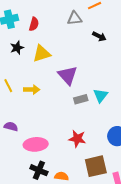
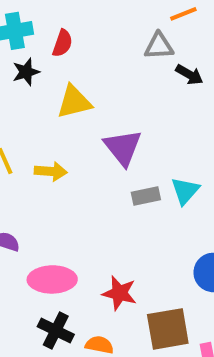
gray triangle: (75, 18) -> (159, 46), moved
black star: (17, 48) -> (26, 72), moved
red star: (77, 139) -> (119, 293), moved

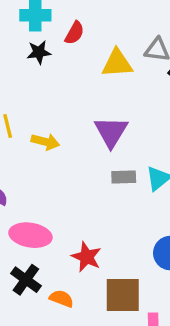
yellow triangle: (74, 102) -> (117, 63), moved

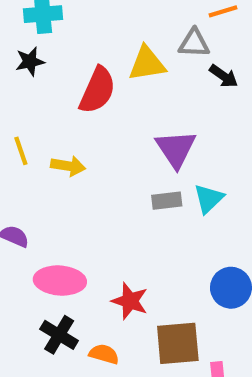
red semicircle: (75, 33) -> (97, 90), moved, size x1.6
black star: (39, 52) -> (30, 61), moved
purple triangle: (111, 132) -> (176, 149), moved

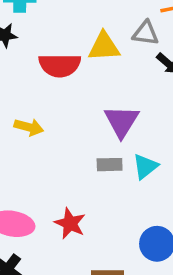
red semicircle: (97, 90) -> (60, 65), turned 60
red star: (130, 301) -> (70, 223), moved

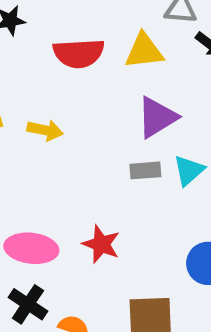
yellow triangle: (104, 47) -> (144, 51), moved
purple triangle: (121, 121) -> (157, 117), turned 30

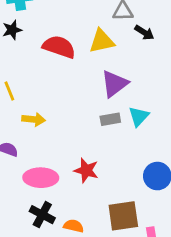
red semicircle: (79, 53) -> (59, 47), turned -152
yellow arrow: (45, 130) -> (34, 119), moved

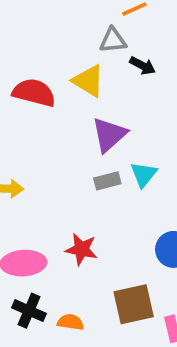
yellow triangle: (102, 41) -> (88, 81), turned 48

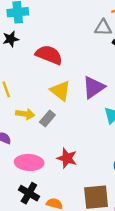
yellow triangle: (88, 81) -> (60, 91), moved
gray rectangle: (107, 181) -> (47, 118), moved, turned -42

